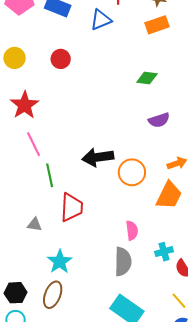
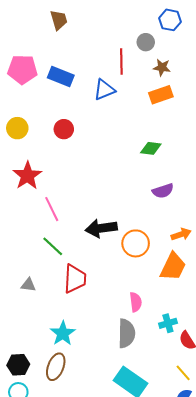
pink line: (34, 144) -> (52, 209), moved
green line: (50, 175) -> (53, 246), turned -35
gray triangle: (35, 224) -> (28, 285), moved

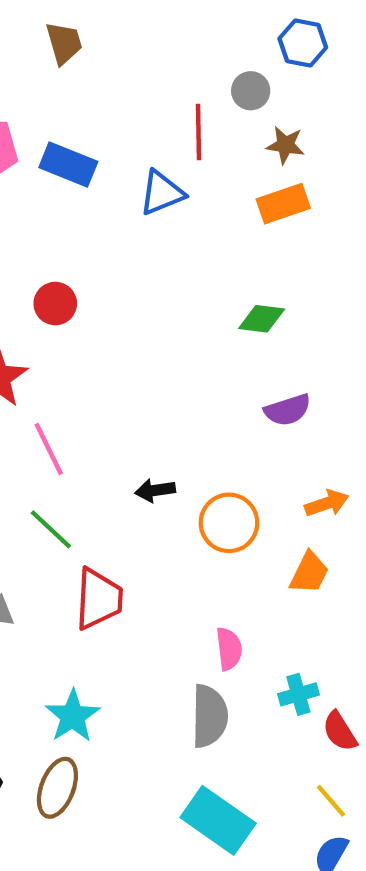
red circle: (64, 129) -> (55, 304), moved
black arrow: (101, 228) -> (155, 490), size x0.6
orange trapezoid: (173, 267) -> (309, 573), size x0.7

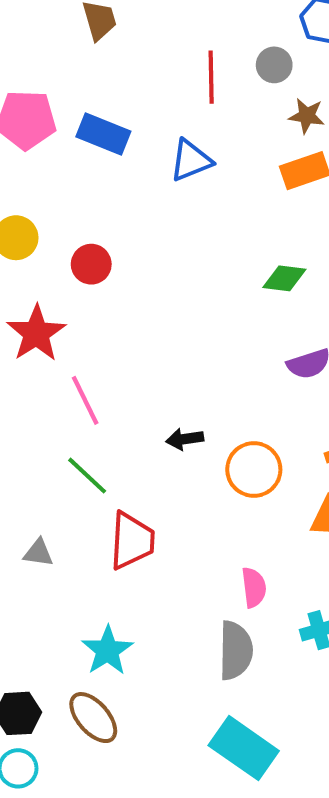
red line: (199, 132) -> (211, 77), moved
brown ellipse: (57, 788) -> (93, 718), turned -62

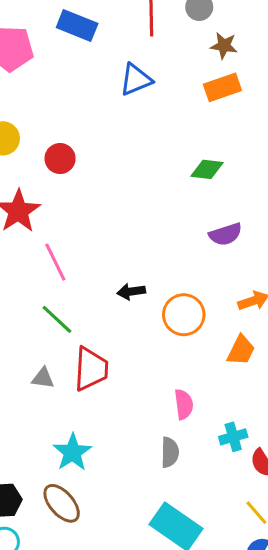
blue rectangle: (103, 134) -> (77, 26), moved
gray triangle: (38, 553) -> (43, 378), moved
gray semicircle: (236, 650) -> (170, 452), size x0.7

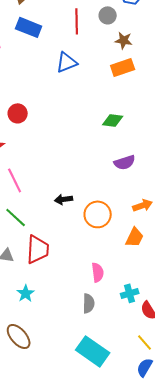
cyan star: (72, 452) -> (26, 293), moved, size x0.7

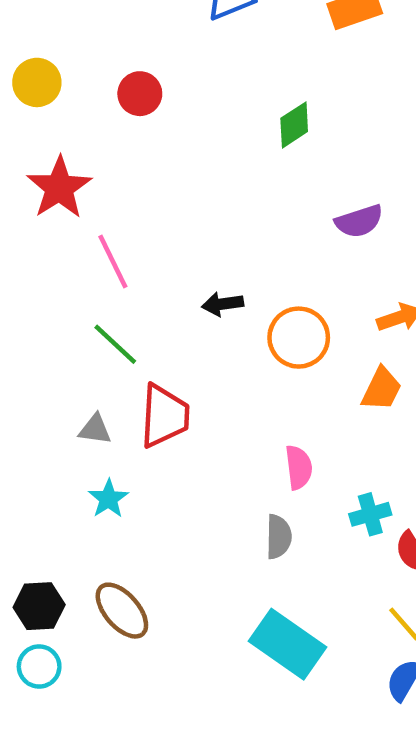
red circle: (18, 113) -> (140, 94), moved
green diamond: (113, 120) -> (294, 125), moved, turned -40
cyan star: (26, 293) -> (108, 499), moved

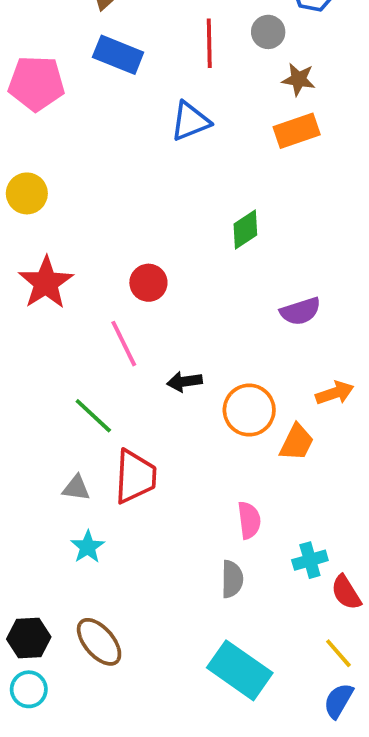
red circle: (140, 94) -> (148, 283), moved
pink line: (113, 261) -> (124, 344), moved
orange trapezoid: (381, 389) -> (297, 442), moved

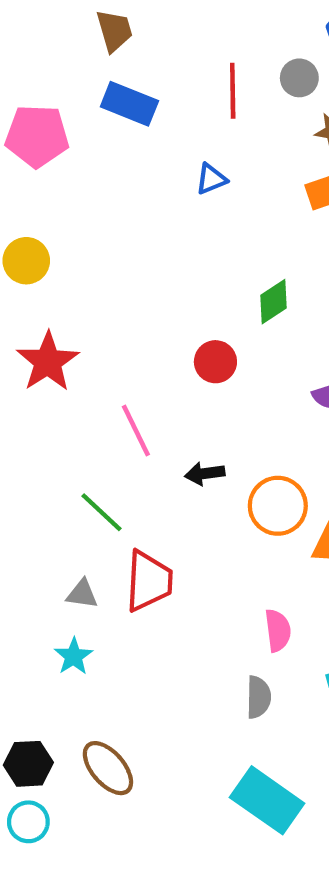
blue triangle: (190, 121) -> (211, 179), size x0.7
red circle: (148, 283) -> (215, 362), moved
cyan star: (88, 547) -> (74, 656), moved

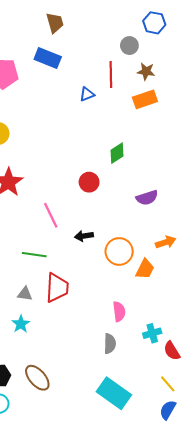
brown trapezoid: (114, 31) -> (55, 23), moved
red line: (233, 91) -> (111, 75), moved
green line: (102, 512) -> (34, 255), turned -35

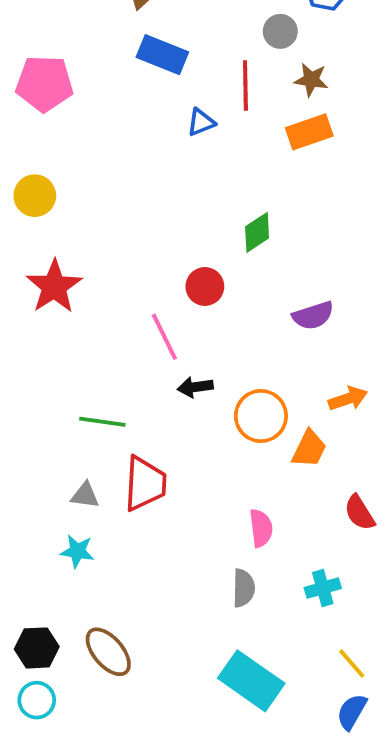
blue rectangle: (48, 58) -> (162, 55), moved
pink line: (51, 215) -> (164, 337), moved
cyan star: (21, 324) -> (77, 551), turned -30
cyan cross: (152, 333) -> (323, 588), moved
red semicircle: (172, 351) -> (360, 513), moved

